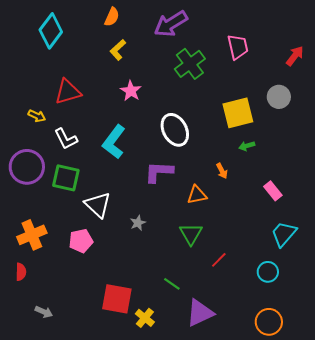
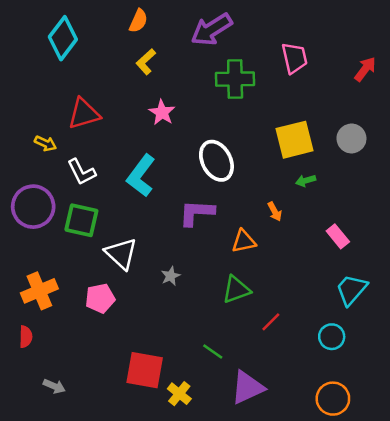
green cross: (190, 64) -> (235, 79), turned 36
gray circle: (279, 97) -> (351, 138), moved
green triangle: (191, 234) -> (236, 290), turned 40

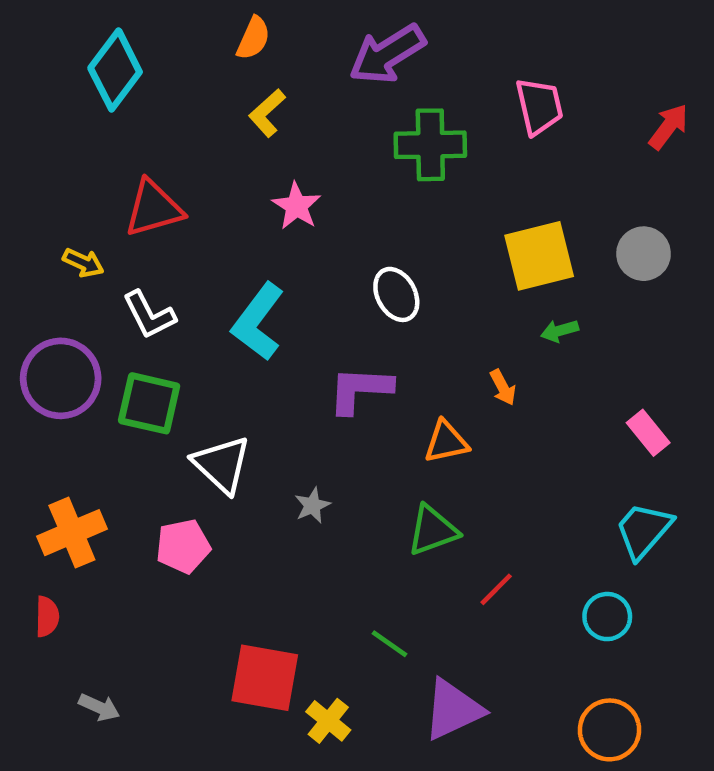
white ellipse: (216, 161) -> (396, 294), size x0.7
pink rectangle: (338, 236) -> (648, 433), moved

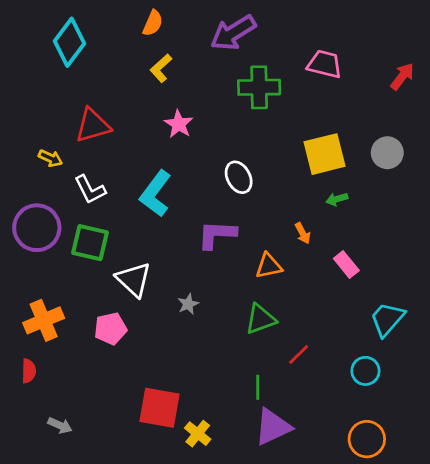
pink trapezoid: (539, 106) -> (325, 64), turned -63
pink rectangle: (648, 433) -> (346, 265), moved
green line: (390, 644) -> (258, 387), moved, turned 55

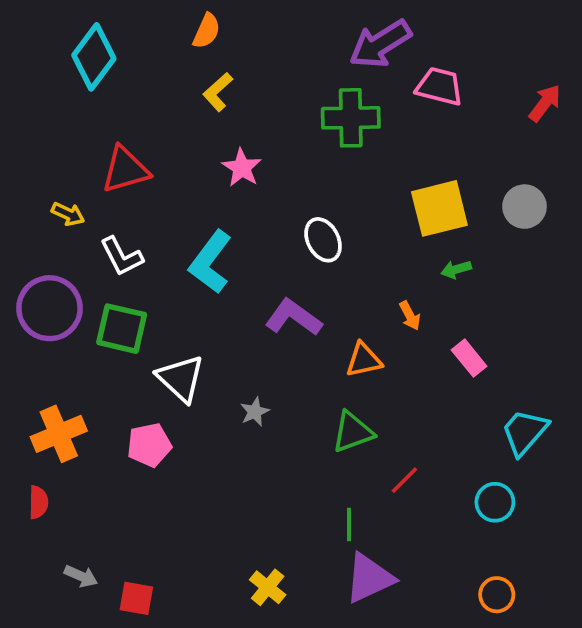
purple arrow: (233, 33) -> (380, 44), moved
purple L-shape: (217, 235) -> (293, 317), turned 33
red square: (160, 408) -> (136, 598), moved, size x0.6
orange circle: (367, 439) -> (497, 595), size x0.7

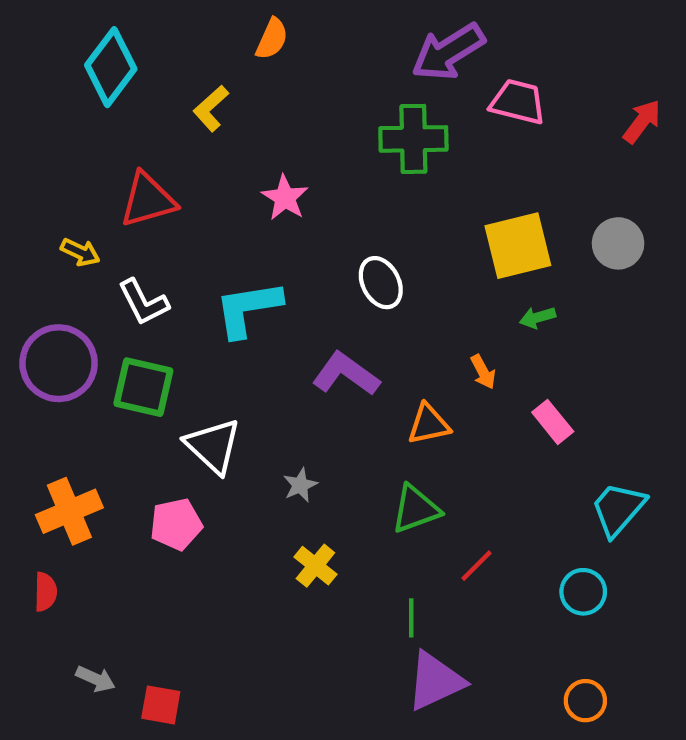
orange semicircle: (207, 31) -> (272, 39), moved
yellow L-shape: (218, 92) -> (211, 108), moved
cyan L-shape: (210, 262) -> (248, 309), turned 44
yellow cross: (268, 587) -> (315, 566), moved

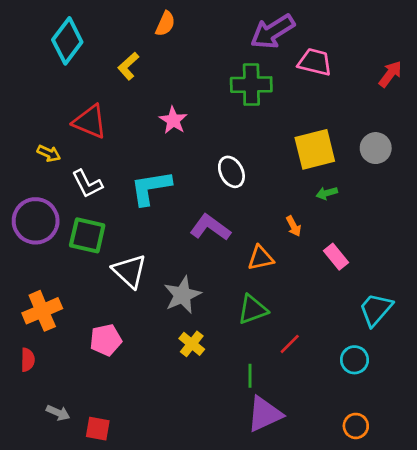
red triangle: (148, 200) -> (90, 122), turned 39
gray star: (300, 485) -> (182, 295), size x1.8
pink pentagon: (176, 524) -> (106, 340), moved

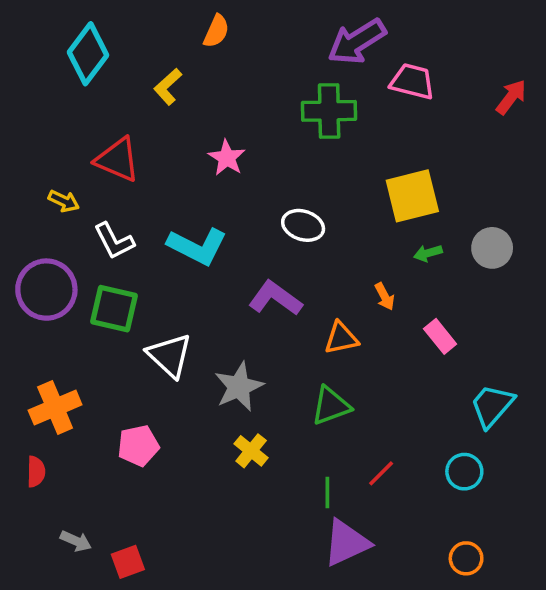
gray circle: (376, 148) -> (492, 248), moved
white ellipse: (231, 172) -> (303, 225), turned -44
cyan L-shape: (151, 188) -> (197, 246), turned -144
red line: (290, 344) -> (381, 473), moved
red square: (98, 429) -> (128, 562), turned -30

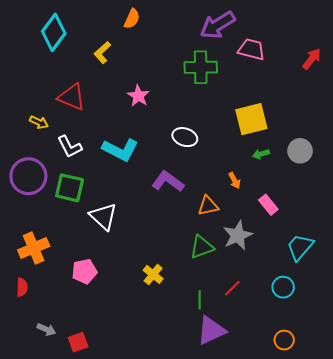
gray star: (239, 387) -> (238, 235), moved

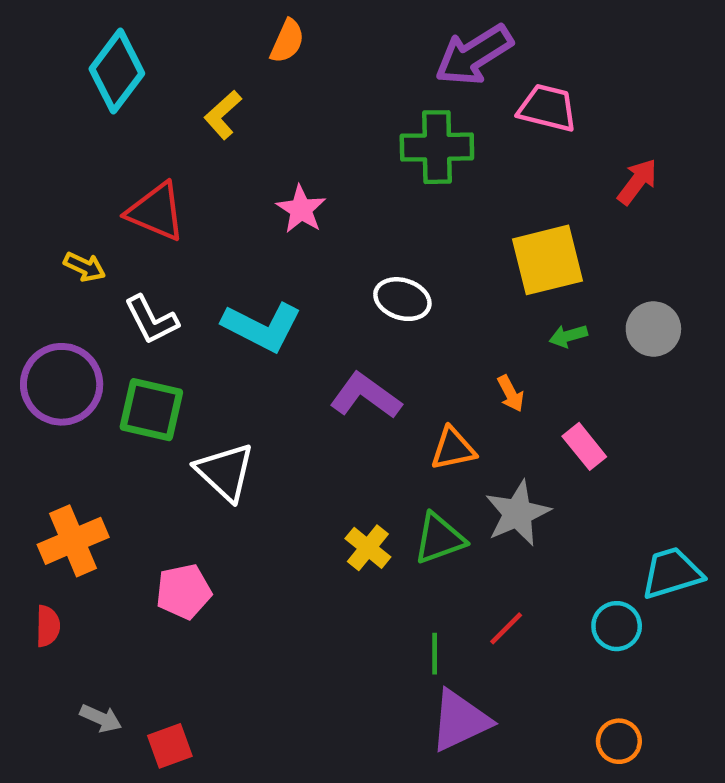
red arrow: (312, 59) -> (637, 182), moved
cyan trapezoid: (300, 247) -> (672, 573), moved, turned 32
yellow cross: (153, 274) -> (368, 548), moved

